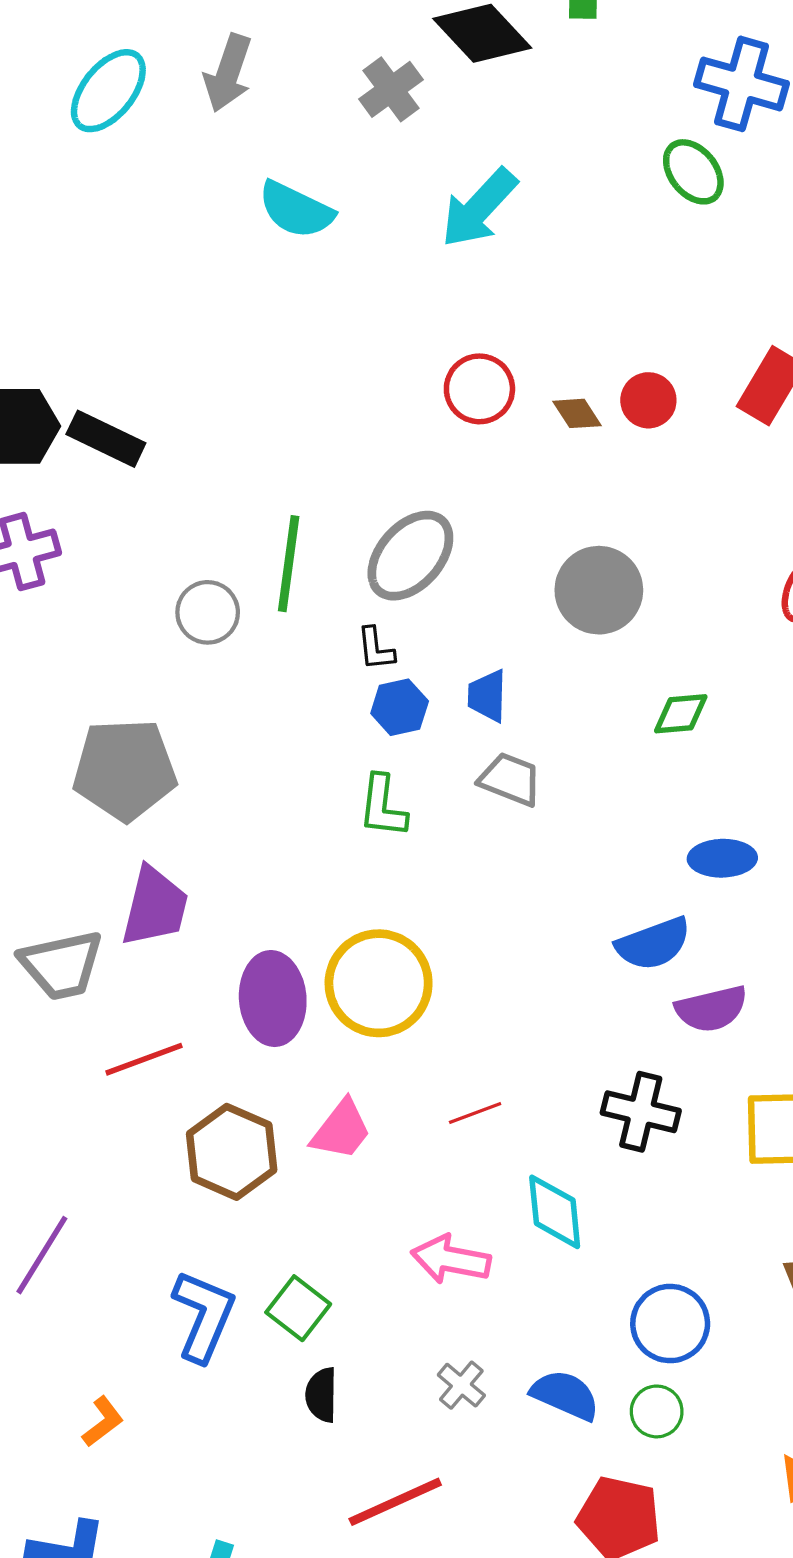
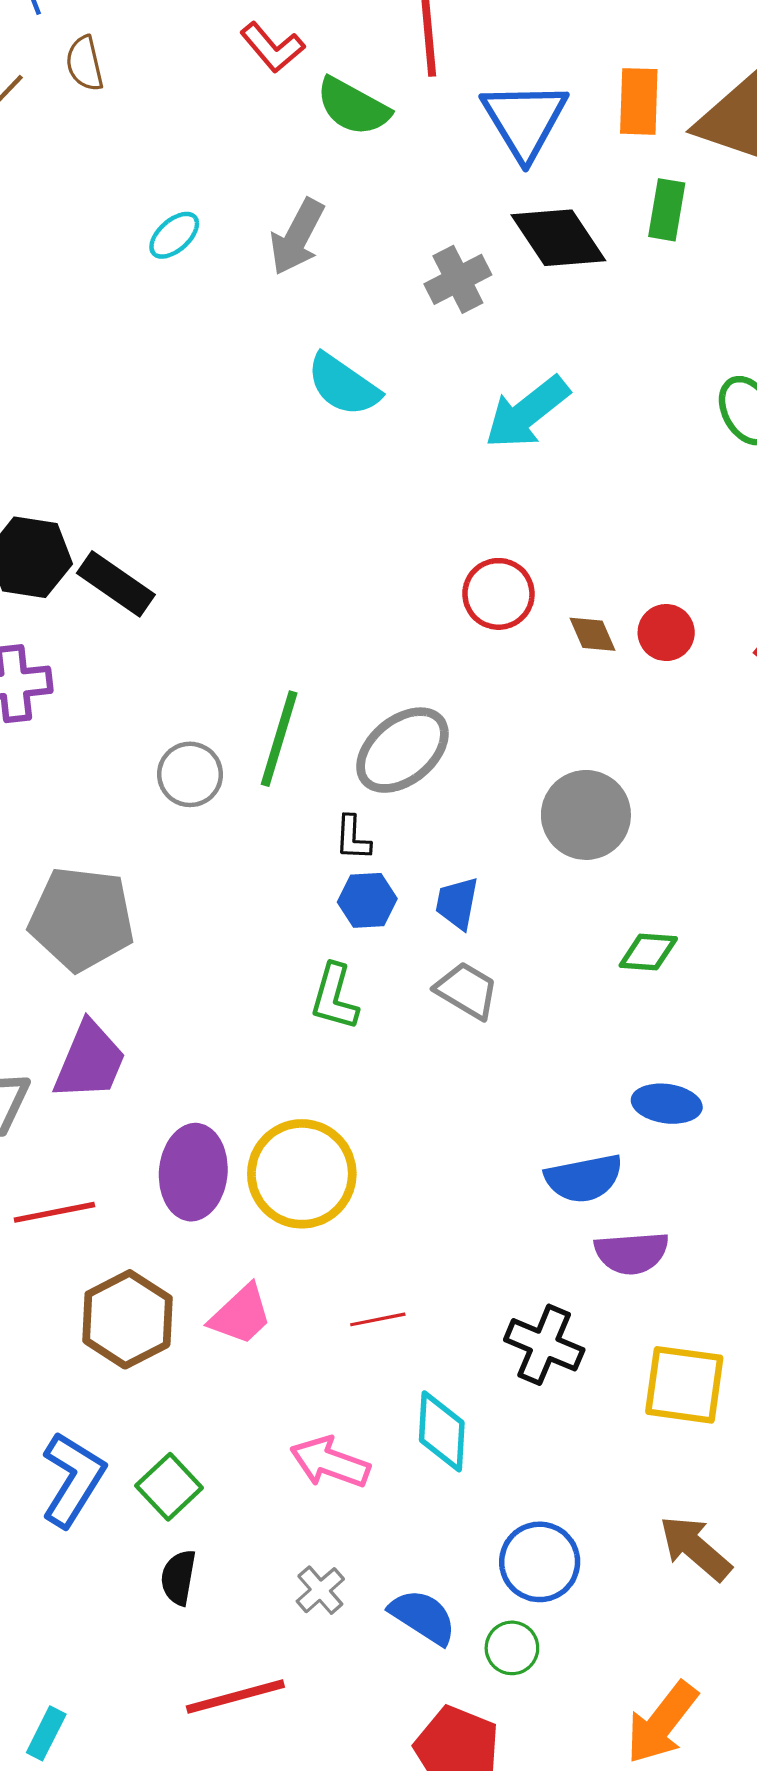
cyan ellipse: (108, 91) -> (174, 235), size x0.6

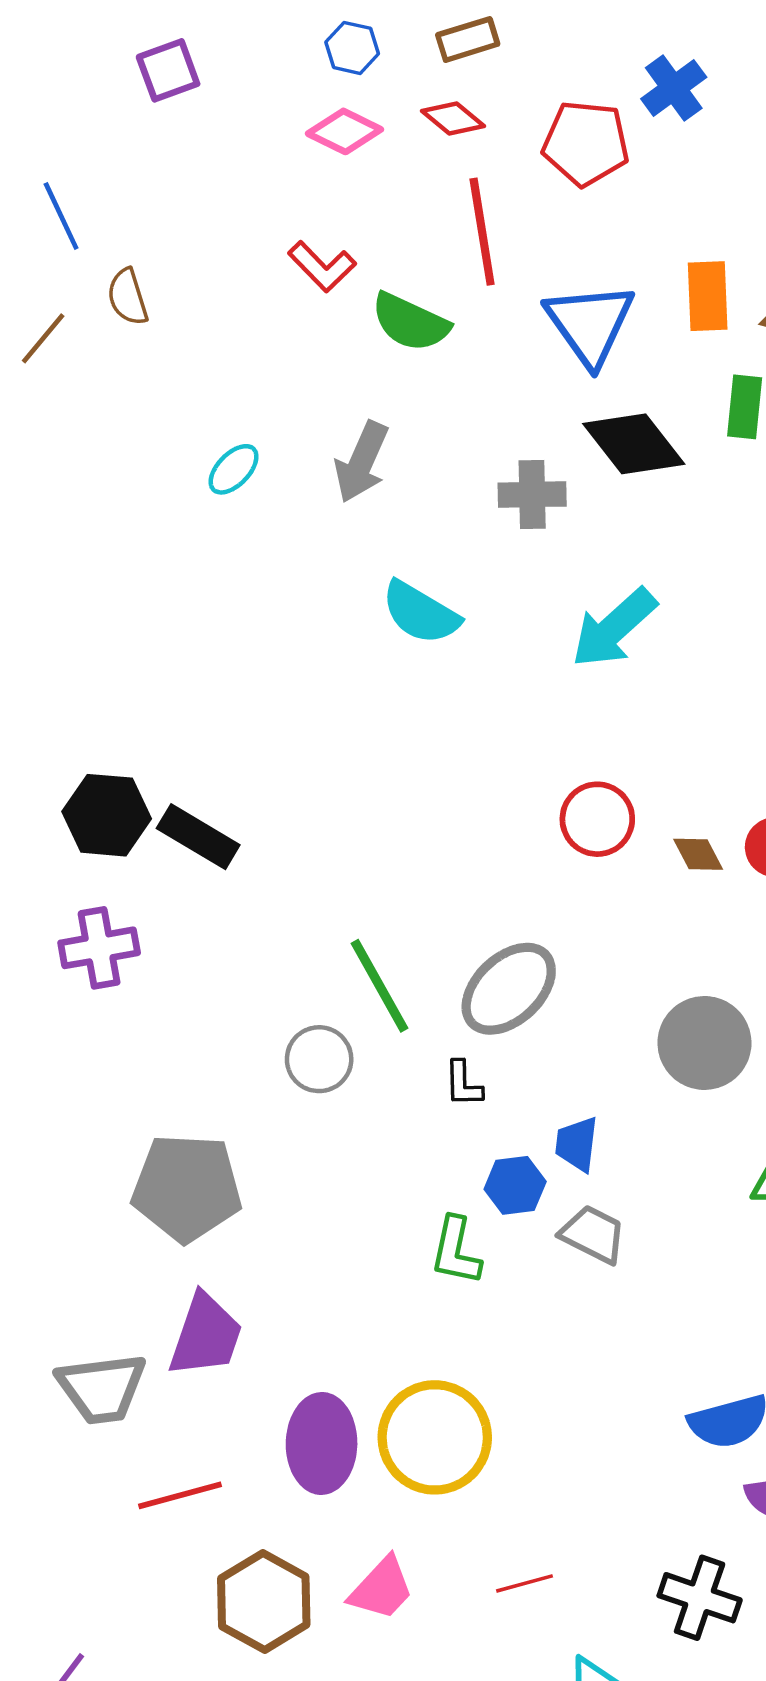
gray cross: (458, 279) -> (532, 495), turned 30
green line: (279, 739) -> (379, 986), turned -42
gray circle: (190, 774) -> (319, 1059), moved
blue hexagon: (367, 900) -> (515, 1185), moved

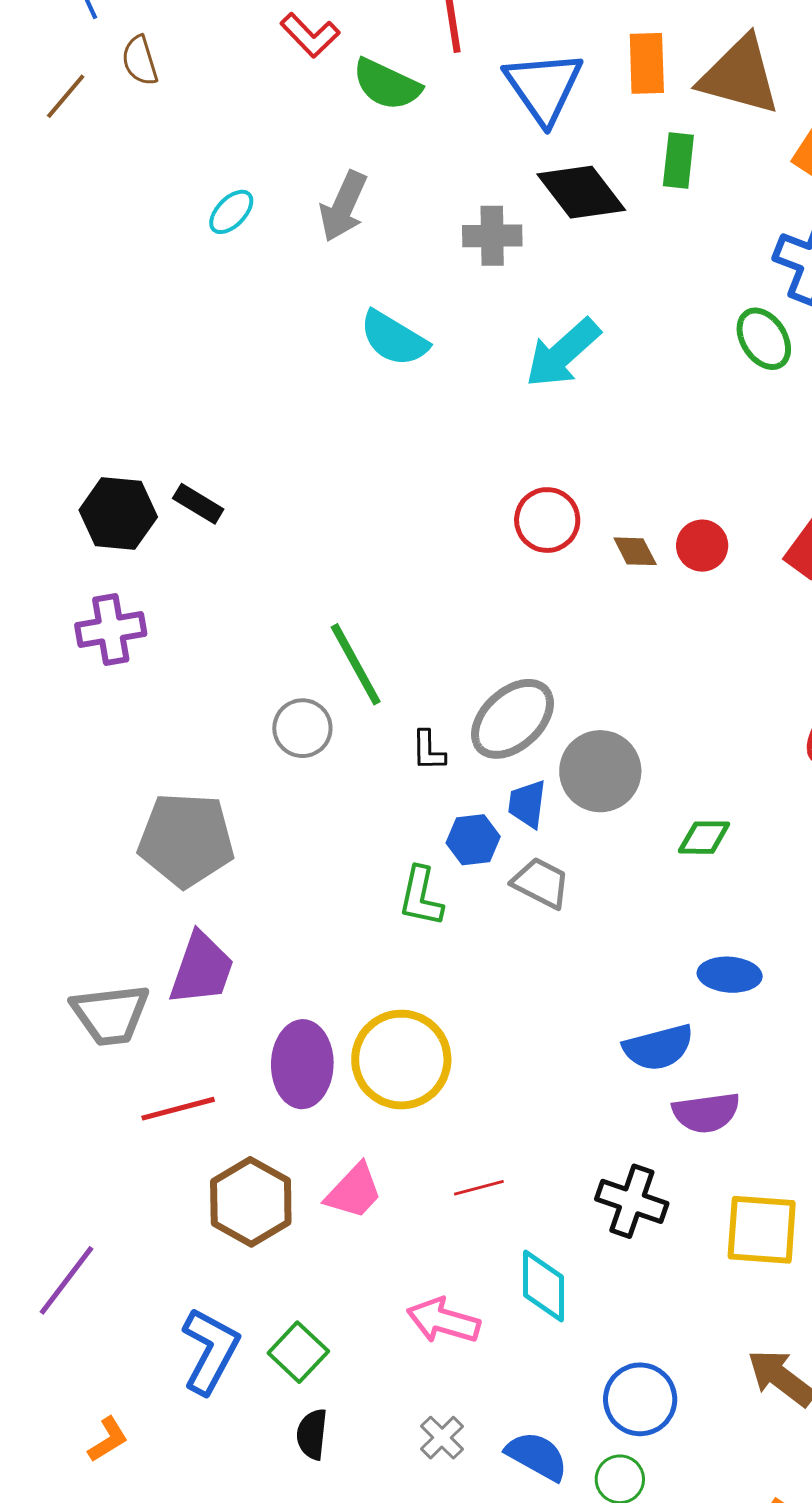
black rectangle: (198, 837) -> (198, 504), moved, size x0.7
gray ellipse: (509, 989) -> (512, 719), moved
gray circle: (704, 1043) -> (600, 771), moved

